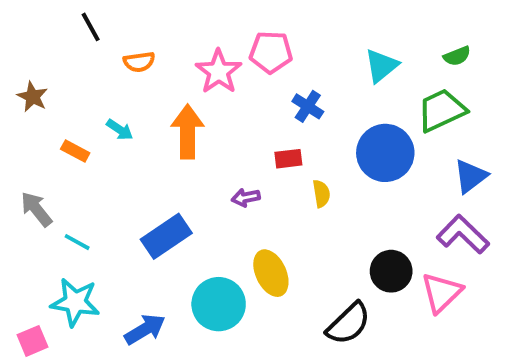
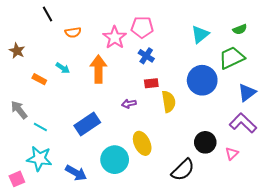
blue cross: (308, 106) -> (146, 56), moved
yellow semicircle: (321, 194) -> (169, 102), size x1.5
pink triangle: (442, 292) -> (232, 154), size x0.6
blue arrow: (145, 329) -> (76, 173), turned 60

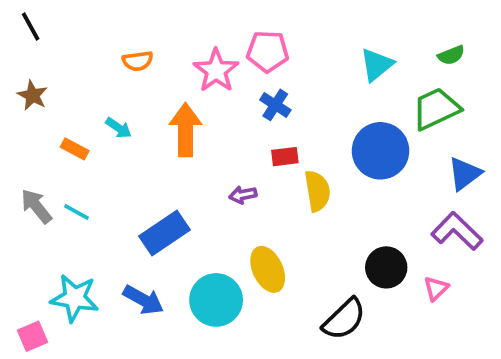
black line: (47, 14) -> (31, 27), moved
cyan line: (40, 127) -> (76, 212), moved
blue arrow: (76, 173) -> (143, 300), moved

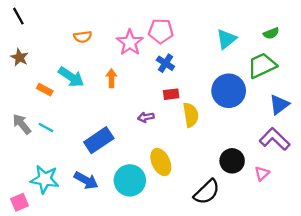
cyan arrow: (119, 128) -> (71, 77), size x1.6
orange arrow: (185, 130) -> (111, 78), size x0.6

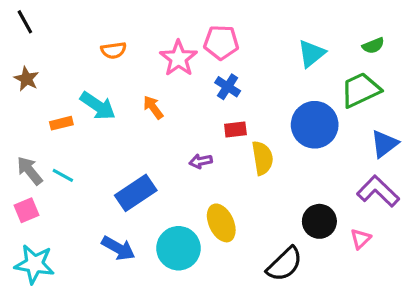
orange arrow: (111, 78) -> (153, 107), turned -36
orange rectangle: (45, 90) -> (61, 123), turned -42
cyan star: (45, 179) -> (34, 264), moved
pink square: (19, 202) -> (26, 210), moved

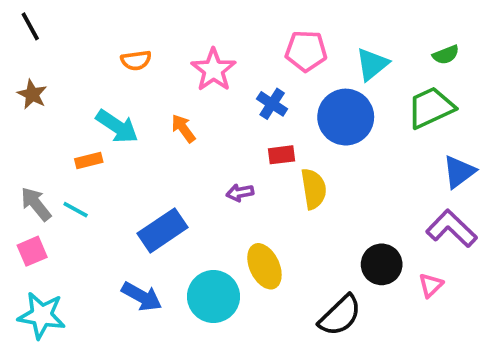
pink pentagon: (221, 42) -> (306, 51), moved
orange rectangle: (61, 123) -> (89, 160), moved
blue circle: (315, 125) -> (346, 117), moved

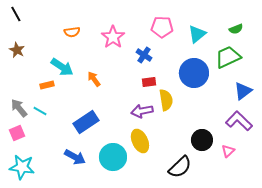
blue circle: (346, 117) -> (194, 73), moved
orange arrow: (183, 128) -> (94, 79), moved
purple arrow: (240, 193) -> (142, 111), moved, size x1.5

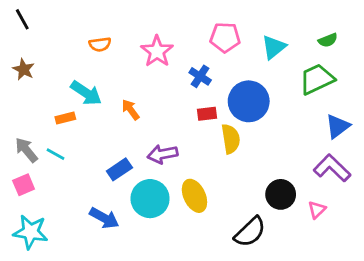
blue circle: (194, 73) -> (249, 101), moved
purple arrow: (142, 111) -> (163, 154), moved
blue rectangle: (86, 122) -> (119, 169), size x0.7
cyan circle: (113, 157) -> (150, 199), moved

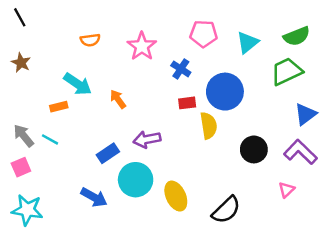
green semicircle: (328, 40) -> (297, 36), size x1.5
black circle: (281, 194) -> (254, 149), moved
yellow ellipse: (194, 196) -> (176, 196), moved

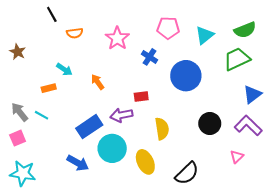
black line: (20, 17) -> (52, 14), moved
cyan arrow: (78, 84) -> (64, 69), size x0.7
red rectangle: (187, 103) -> (141, 96), moved
yellow semicircle: (209, 126) -> (162, 129), moved
blue rectangle: (108, 153) -> (89, 127), size x1.4

